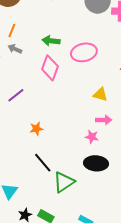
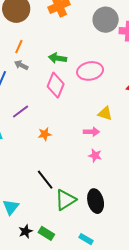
pink arrow: (104, 120) -> (91, 132), moved
orange star: (36, 129) -> (45, 134), moved
black ellipse: (96, 163) -> (96, 201), moved, turned 70

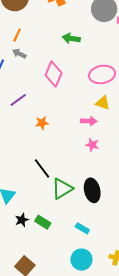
green arrow: (58, 58) -> (71, 38), moved
pink ellipse: (90, 71) -> (102, 74), moved

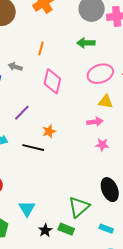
orange line: (17, 35) -> (41, 48), moved
green arrow: (71, 38) -> (86, 43), moved
black line: (42, 168) -> (33, 148), moved, turned -30
green triangle: (62, 189) -> (79, 207), moved

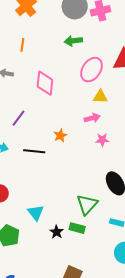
orange line: (41, 48) -> (22, 45), moved
pink ellipse: (100, 74) -> (92, 70), turned -30
orange star: (49, 131) -> (60, 136), moved

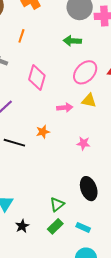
pink arrow: (92, 118) -> (65, 108), moved
green triangle: (87, 204) -> (57, 204), size x0.7
green rectangle: (77, 228) -> (55, 226), moved, turned -70

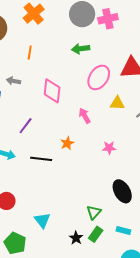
yellow triangle: (89, 101) -> (117, 103), moved
pink arrow: (65, 108) -> (85, 116), turned -105
black star: (22, 226) -> (76, 238), moved

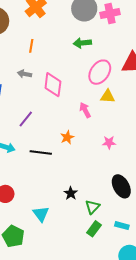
gray arrow: (13, 81) -> (24, 74), moved
yellow triangle: (117, 103) -> (108, 96), moved
black star: (76, 238) -> (71, 193), moved

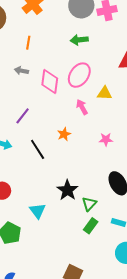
pink ellipse: (100, 72) -> (79, 75), moved
black line: (41, 153) -> (38, 149), turned 50
black star: (71, 193) -> (67, 190), size x1.5

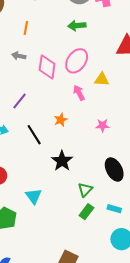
black star: (67, 190) -> (62, 161), moved

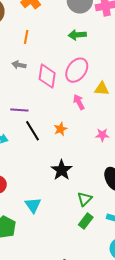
purple line: (19, 101) -> (19, 110), turned 54
black line: (34, 135) -> (33, 131), moved

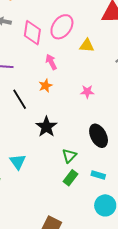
pink arrow: (79, 102) -> (51, 62), moved
black line: (33, 131) -> (20, 99), moved

